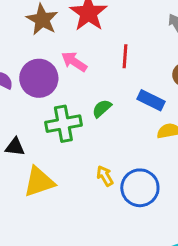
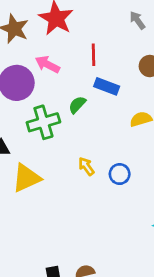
blue rectangle: (151, 100) -> (107, 86), moved
blue circle: (140, 188) -> (120, 174), size x0.6

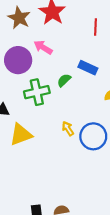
red line: (94, 55) -> (95, 27), moved
blue circle: (120, 174) -> (93, 136), size x1.6

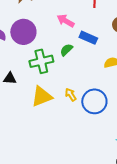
pink arrow: (43, 47) -> (66, 21), moved
yellow triangle: (21, 134) -> (42, 96), moved

